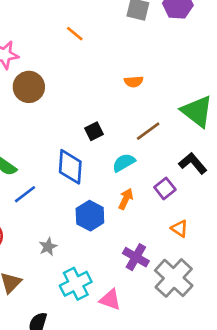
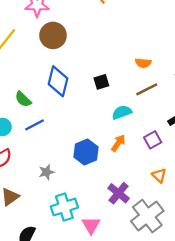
orange semicircle: (134, 82) -> (143, 63), moved
blue diamond: (70, 167) -> (58, 81), moved
pink triangle: (110, 300) -> (91, 225), turned 30

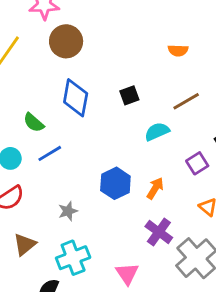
orange semicircle: (143, 63) -> (178, 50), moved
orange arrow: (118, 143) -> (155, 188), moved
cyan cross: (64, 207) -> (73, 258), moved

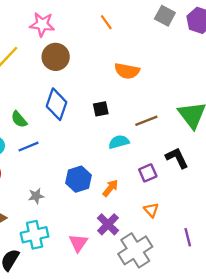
orange semicircle: (178, 50) -> (127, 71), moved, size x1.5
pink triangle: (127, 274) -> (78, 243), moved

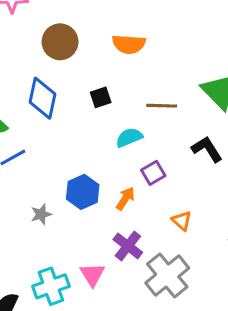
brown circle: (56, 57) -> (60, 42), moved
brown line: (146, 121) -> (162, 106), turned 30
purple square: (148, 173) -> (153, 173), moved
gray star: (36, 196) -> (41, 214), moved
cyan cross: (35, 235) -> (51, 286), moved

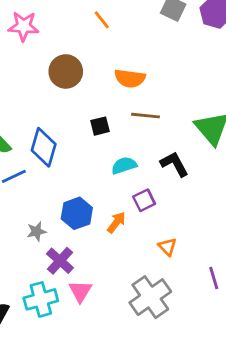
blue diamond: (43, 98) -> (44, 147), moved
brown line: (162, 106) -> (145, 116), moved
black L-shape: (207, 149) -> (174, 164), moved
purple cross: (128, 246) -> (60, 261), moved

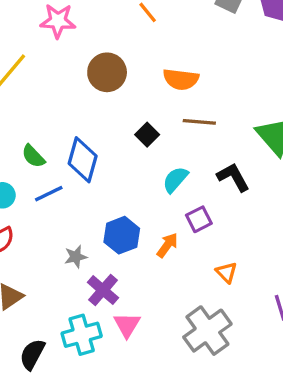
black square: (100, 126) -> (147, 135), turned -30
cyan semicircle: (124, 165) -> (175, 180), turned -30

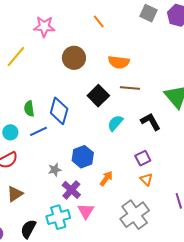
black square: (147, 135) -> (98, 96), size x1.5
green semicircle: (33, 156) -> (29, 109), turned 35
purple square: (199, 219) -> (143, 158), moved
orange arrow: (167, 245) -> (106, 178), moved

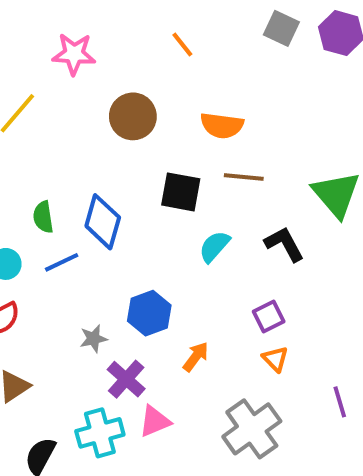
black square: (98, 96) -> (181, 192), turned -35
pink triangle: (86, 211) -> (155, 421), turned 36

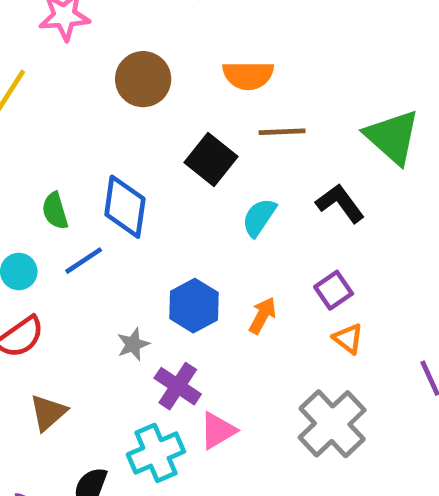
black square: (181, 192) -> (211, 159), turned 36
orange arrow: (196, 357) -> (262, 316), moved

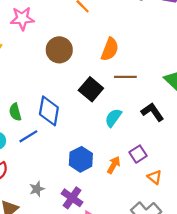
orange semicircle: (248, 75) -> (110, 49), turned -70
purple square: (334, 290) -> (138, 154), moved
gray star: (133, 344) -> (37, 189), moved

